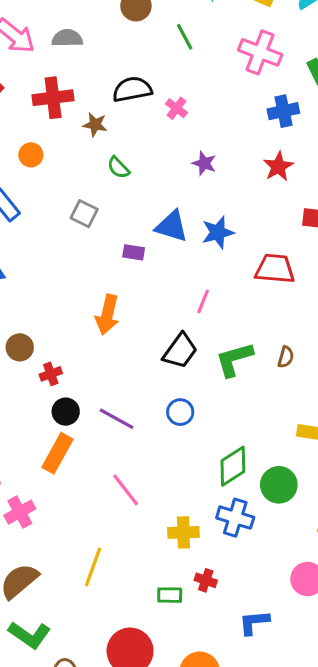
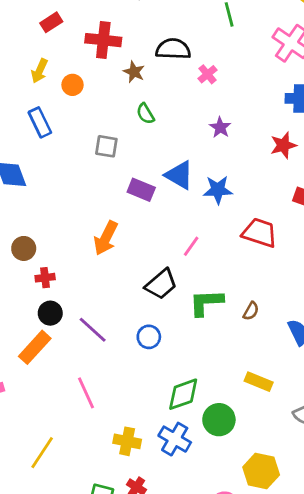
gray square: (84, 214) -> (106, 146), turned -30
purple rectangle: (134, 252) -> (141, 190), size x1.4

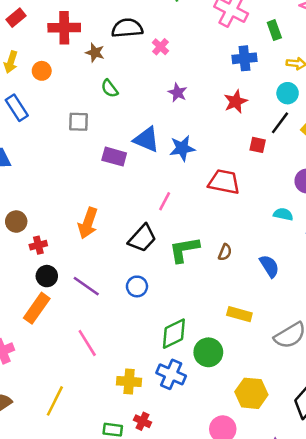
orange arrow: (106, 238) -> (88, 223), moved

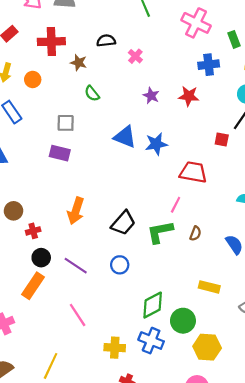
black semicircle: (127, 28) -> (106, 41), size x0.7
red star: (236, 102) -> (189, 96), moved, turned 30
purple rectangle: (114, 157) -> (60, 153), moved
pink line: (165, 201) -> (176, 205), moved
yellow hexagon: (251, 393) -> (207, 347), moved

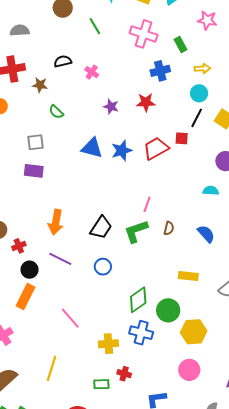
red trapezoid: (193, 172) -> (156, 148), moved, turned -32
purple line: (76, 266) -> (60, 259), moved

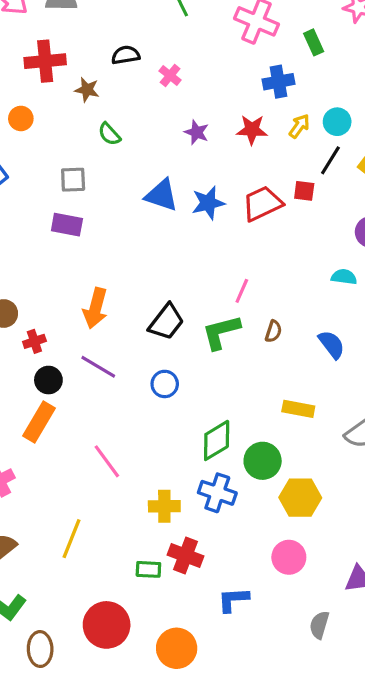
yellow arrow: (202, 69) -> (299, 126), moved, turned -56
red cross: (124, 374) -> (185, 555), size x1.5

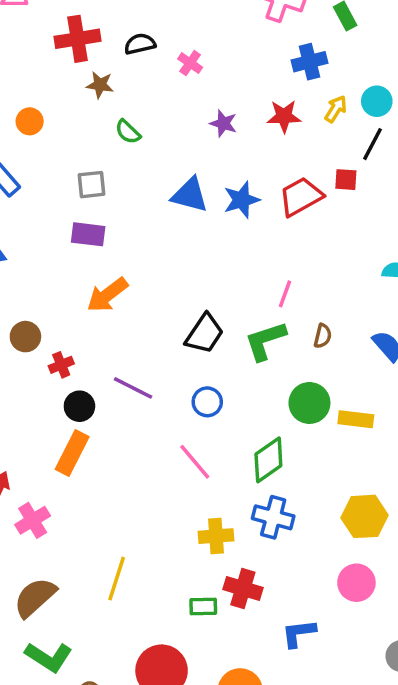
red cross: (45, 61) -> (78, 39), moved
orange arrow: (95, 308) -> (107, 295), moved, turned 42
pink line: (107, 461) -> (195, 462), moved
green circle: (263, 461) -> (309, 403), moved

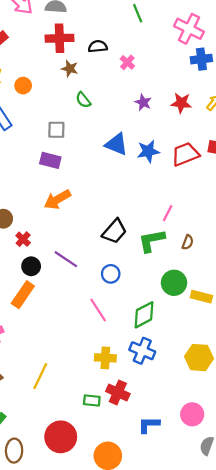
blue cross: (310, 62) -> (201, 59), moved
red cross: (61, 365) -> (23, 239), turned -32
pink circle: (356, 583) -> (192, 414), moved

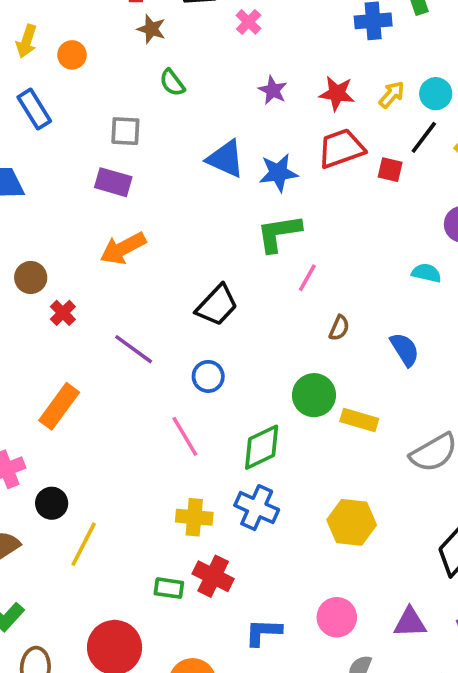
red trapezoid: (185, 154) -> (341, 148), moved
green L-shape: (152, 241) -> (279, 233), moved
black circle: (31, 266) -> (52, 503), moved

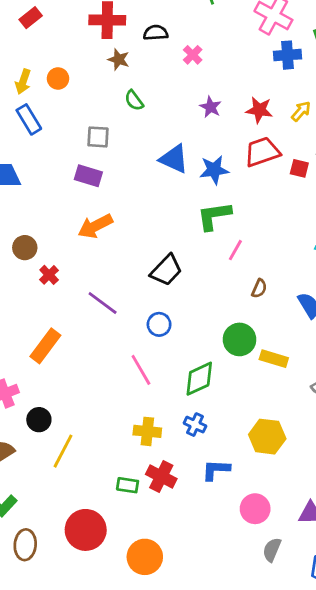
yellow arrow: (27, 41) -> (23, 82), moved
blue cross: (257, 508) -> (195, 425), size x0.7
blue L-shape: (263, 632) -> (216, 470), moved

